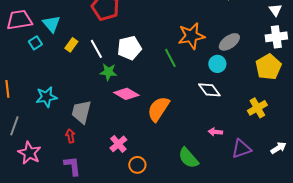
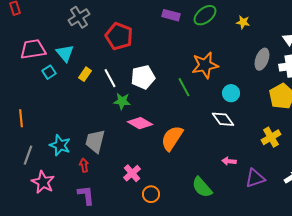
gray ellipse: (229, 42) -> (262, 59), moved, turned -35
cyan star: (46, 97) -> (60, 145), moved, turned 30

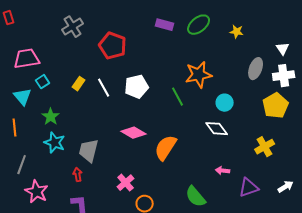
cyan triangle: (65, 53) -> (23, 97), moved
green star: (122, 101) -> (51, 117), moved, turned 30
cyan star: (60, 145) -> (55, 143), moved

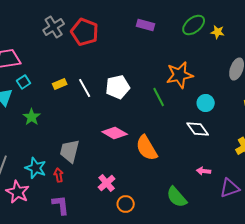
green ellipse: (199, 25) -> (194, 25), moved
red pentagon: (113, 46) -> (85, 32), moved
yellow rectangle: (79, 84) -> (60, 84), turned 32
cyan star: (55, 143) -> (36, 168), moved
orange semicircle: (166, 148) -> (147, 148), turned -64

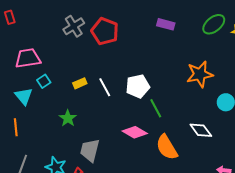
green line: (159, 97) -> (156, 108), moved
green star: (32, 117) -> (68, 118), moved
white diamond: (198, 129) -> (201, 130), moved

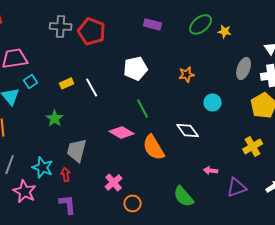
gray cross: (74, 26) -> (61, 26), turned 35
orange star: (200, 74) -> (187, 74), size x0.6
white pentagon: (138, 86) -> (136, 68), moved

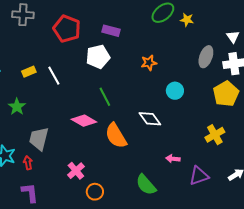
purple rectangle: (153, 24) -> (111, 31), moved
red pentagon: (92, 31) -> (67, 29), moved

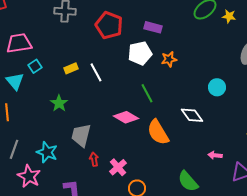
orange star: (149, 63) -> (169, 59), moved
red arrow: (28, 163) -> (94, 159), moved

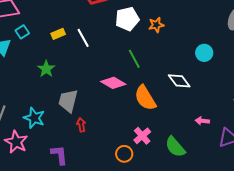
pink cross: (118, 167) -> (142, 136), moved

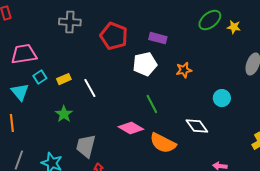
orange star: (156, 25) -> (184, 70), moved
yellow rectangle: (58, 34) -> (64, 79), moved
white line: (83, 38) -> (90, 88), moved
orange semicircle: (145, 98) -> (163, 143), turned -32

